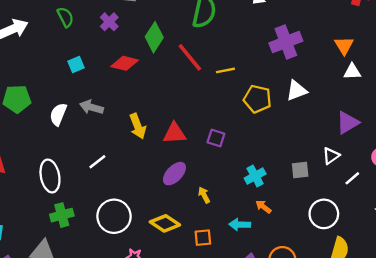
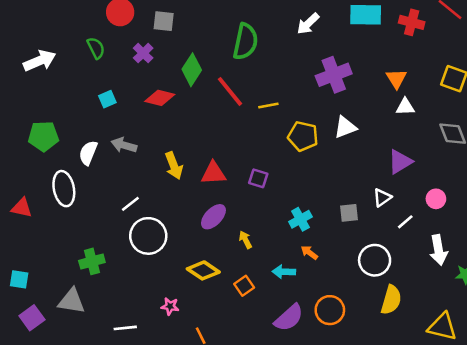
white ellipse: (50, 176) -> (64, 189), moved
white circle: (114, 216) -> (148, 236), moved
orange square: (203, 238) -> (244, 286), turned -30

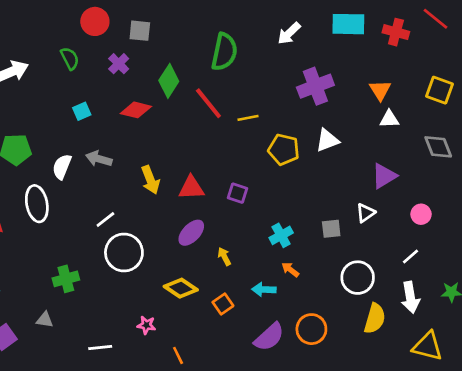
white line: (405, 222) -> (410, 256), moved
white arrow: (438, 250) -> (410, 297), moved
gray triangle: (72, 301) -> (45, 320), size x0.6

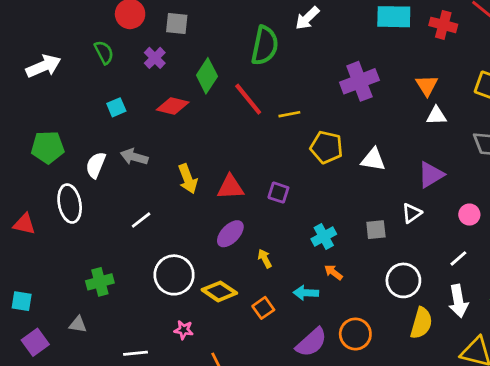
white arrow: (289, 33) -> (307, 18), moved
white triangle: (327, 140) -> (373, 160), moved, turned 30
white circle: (124, 253) -> (174, 275), moved

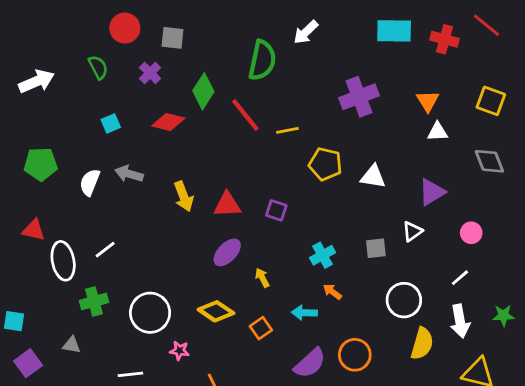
white ellipse: (70, 204) -> (63, 261), moved
white line: (141, 220) -> (105, 250), moved
red triangle: (24, 224) -> (34, 230), moved
white circle: (174, 275) -> (150, 313), moved

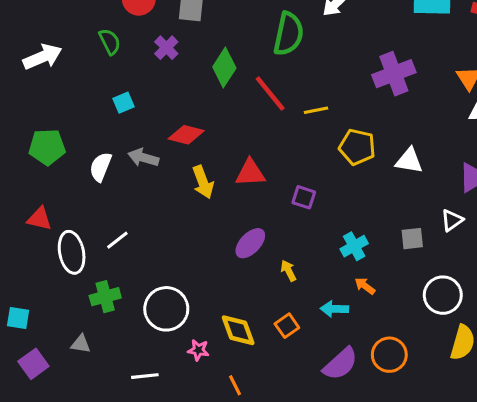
red diamond: (168, 122) -> (186, 135), moved
red triangle: (227, 205) -> (250, 173), moved
yellow diamond: (216, 311) -> (238, 330), moved, turned 36

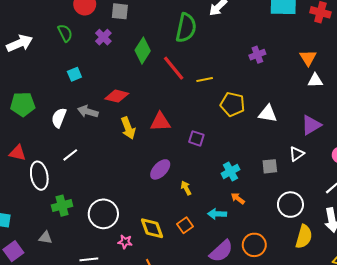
purple cross: (394, 74) -> (257, 55), size x0.6
white line: (117, 240) -> (70, 155), moved

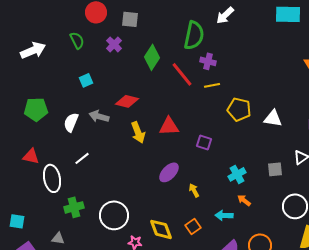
purple cross: (257, 55) -> (208, 61), moved, turned 35

